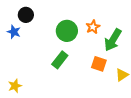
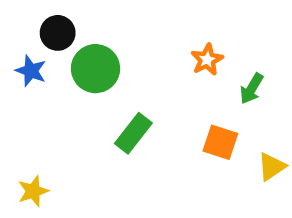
green circle: (67, 31) -> (96, 69), moved
green arrow: (113, 40) -> (252, 89), size x0.6

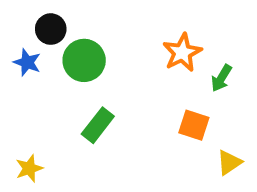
orange star: (207, 60) -> (182, 53), size x1.4
green rectangle: (133, 133) -> (98, 125), moved
yellow triangle: (272, 167) -> (229, 162), moved

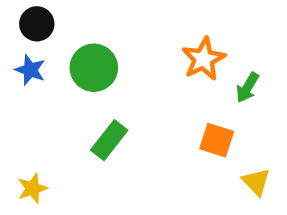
black circle: (51, 29) -> (37, 24), moved
yellow triangle: (229, 162) -> (256, 182), turned -40

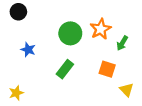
green circle: (94, 68) -> (70, 33), moved
blue star: (30, 70) -> (28, 50), moved
green rectangle: (109, 140) -> (65, 69), moved

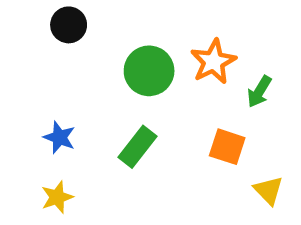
black circle: (18, 12) -> (69, 25), moved
blue star: (28, 50) -> (59, 137), moved
yellow star: (16, 93) -> (57, 197), moved

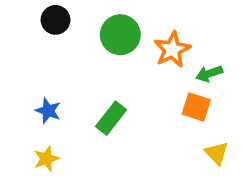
green circle: (149, 71) -> (120, 35), moved
green arrow: (259, 92) -> (209, 74), turned 40
orange square: (227, 147) -> (196, 107), moved

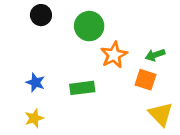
orange star: (172, 50) -> (114, 55), moved
green rectangle: (111, 118) -> (82, 88), turned 45
yellow triangle: (217, 153) -> (161, 114), size x1.4

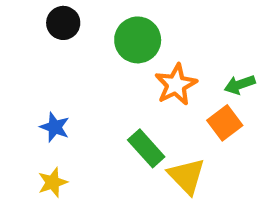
orange square: (145, 80) -> (225, 123), turned 35
green rectangle: (82, 88) -> (146, 148), moved, turned 55
yellow triangle: (161, 114) -> (187, 176), moved

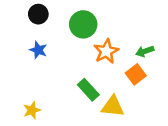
blue star: (55, 127) -> (38, 50), moved
yellow triangle: (187, 176) -> (113, 106), turned -40

